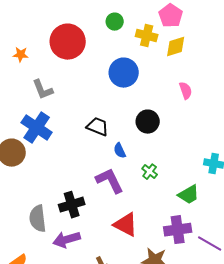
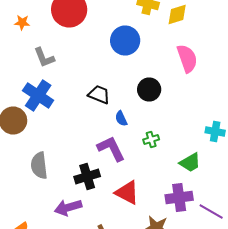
pink semicircle: (186, 91) -> (187, 58), size x1.6
green cross: (150, 172) -> (151, 140), turned 35
black cross: (72, 205) -> (87, 176), moved
gray semicircle: (38, 219) -> (39, 166), moved

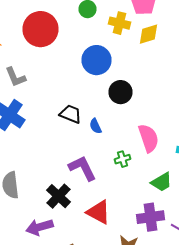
pink semicircle: (187, 58) -> (148, 138), moved
black circle: (149, 90) -> (120, 92), moved
blue semicircle: (121, 118) -> (96, 126), moved
black cross: (87, 176) -> (58, 196), turned -30

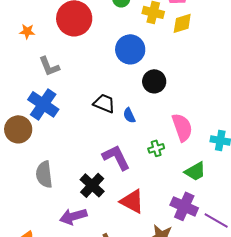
purple cross: (150, 217) -> (184, 206), turned 32

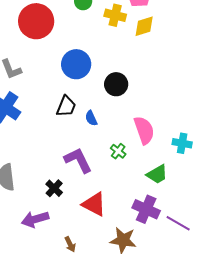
blue circle: (130, 49) -> (76, 64), moved
black trapezoid: (104, 103) -> (66, 106), turned 90
green cross: (156, 148) -> (118, 151), turned -35
black cross: (92, 185) -> (54, 188), size x0.7

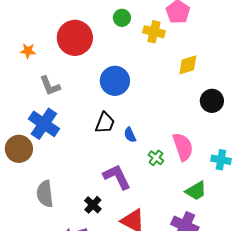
yellow diamond: (144, 26) -> (188, 65), moved
black circle: (116, 84) -> (212, 101), moved
green cross: (118, 151) -> (156, 158), moved

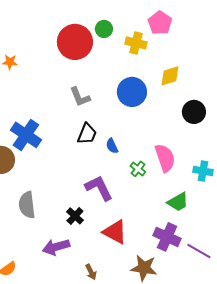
red circle: (75, 38) -> (75, 42), moved
blue circle: (115, 81) -> (132, 92), moved
gray L-shape: (50, 86) -> (80, 97), moved

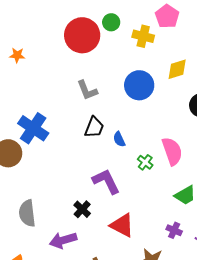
gray semicircle: (27, 205) -> (27, 213), moved
purple cross: (167, 237) -> (174, 230), size x0.6

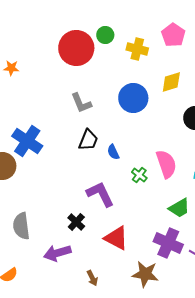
pink pentagon: (167, 16) -> (173, 35), moved
purple cross: (174, 230) -> (168, 243), size x1.8

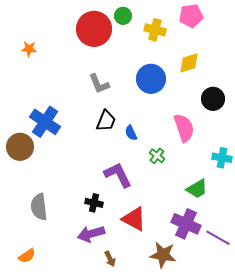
pink pentagon: (173, 35) -> (191, 16), turned 30
pink semicircle: (166, 164) -> (184, 128), moved
black cross: (76, 222) -> (94, 203), turned -30
purple arrow: (57, 253) -> (91, 234), moved

